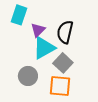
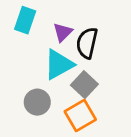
purple triangle: (38, 30) -> (63, 32), moved
orange square: (60, 86) -> (80, 116), turned -35

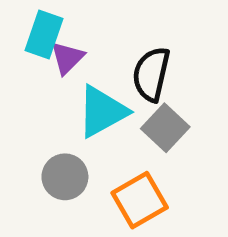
purple triangle: (63, 32) -> (67, 58), moved
gray square: (84, 85) -> (165, 128), moved

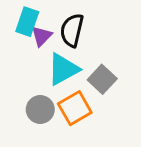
black semicircle: (151, 74) -> (72, 30), moved
orange square: (140, 200) -> (75, 108), moved

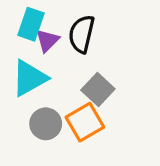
cyan triangle: (63, 69) -> (29, 78), moved
gray square: (102, 79) -> (98, 90), moved

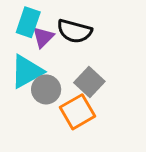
black semicircle: (82, 34) -> (74, 31), turned -88
gray circle: (46, 124) -> (46, 89), moved

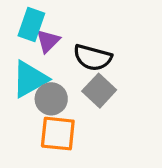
black semicircle: (74, 31) -> (93, 58), moved
orange square: (77, 112) -> (58, 134), moved, turned 36

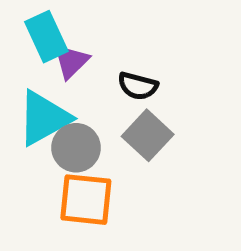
cyan rectangle: (31, 24) -> (46, 37), turned -44
black semicircle: (93, 58) -> (138, 86), size x0.7

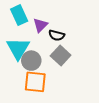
purple triangle: (71, 61) -> (40, 25), moved
cyan triangle: (44, 118) -> (18, 48), turned -30

